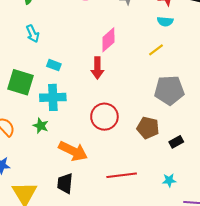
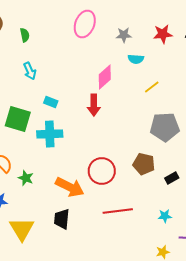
cyan semicircle: (165, 22) -> (136, 59), moved
red circle: (104, 117) -> (102, 171), moved
green star: (41, 126) -> (26, 178), moved

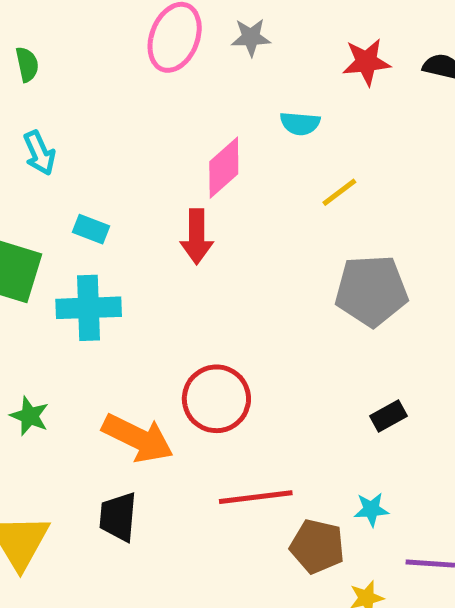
gray star: (124, 35) -> (251, 37), moved
brown pentagon: (144, 164) -> (317, 546), moved

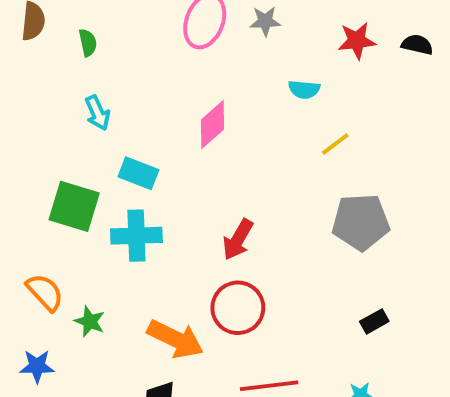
pink diamond: (224, 168) -> (213, 125), moved
cyan rectangle: (91, 229) -> (138, 173), size x1.4
red arrow: (197, 237) -> (238, 240), moved, turned 30

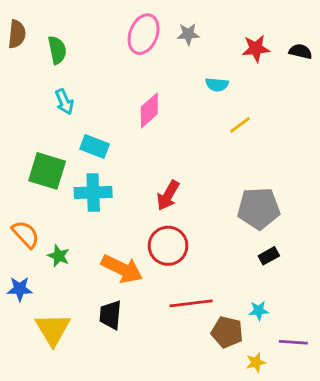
green semicircle: (88, 43) -> (57, 50), size x1.4
gray pentagon: (361, 222) -> (259, 208), moved

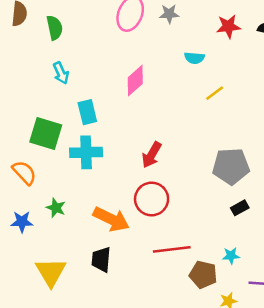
cyan rectangle: (95, 146) -> (87, 112), turned 55
orange semicircle: (25, 234) -> (24, 173), moved
blue star: (20, 289) -> (22, 222), moved

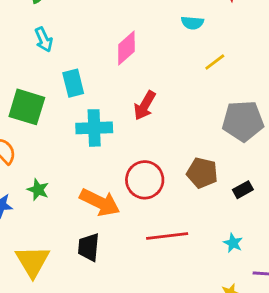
cyan cross: (86, 152) -> (94, 128), moved
red arrow: (152, 155) -> (145, 106), moved
gray pentagon: (231, 166) -> (243, 121), moved
cyan star: (231, 256) -> (233, 243), turned 30
brown pentagon: (203, 275) -> (202, 173), moved

